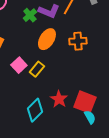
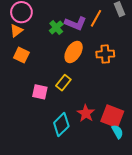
pink square: (19, 65) -> (40, 92), moved, turned -35

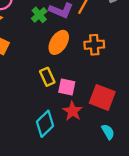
yellow rectangle: (63, 83) -> (47, 77), turned -63
pink square: (40, 92) -> (67, 87), moved
red square: (112, 116) -> (102, 97), moved

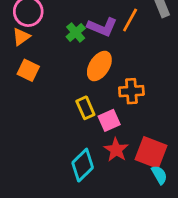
orange cross: (94, 45) -> (131, 91), moved
pink square: (67, 87) -> (109, 120), turned -36
red square: (102, 97) -> (151, 153), moved

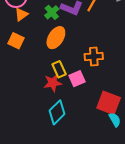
orange triangle: (21, 37) -> (21, 14), moved
orange ellipse: (99, 66) -> (56, 38), moved
red star: (116, 150) -> (53, 83), moved, turned 30

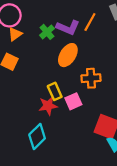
orange ellipse: (56, 38) -> (68, 55), moved
cyan diamond: (57, 112) -> (37, 137), moved

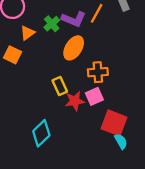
orange triangle: (15, 34) -> (27, 33), moved
pink square: (73, 101) -> (94, 96), moved
red star: (48, 106) -> (75, 101), moved

